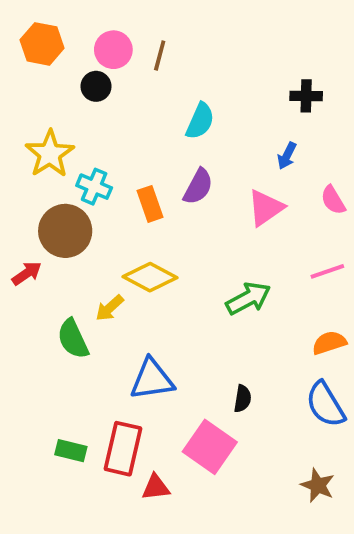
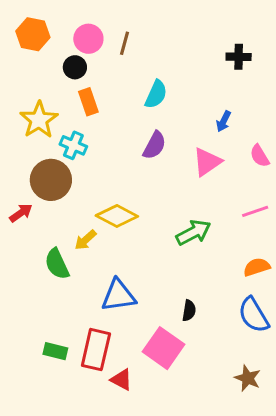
black cross: (306, 96) -> (239, 57), moved
orange rectangle: (150, 204) -> (88, 102), moved
red triangle: (156, 487) -> (121, 380), turned 35

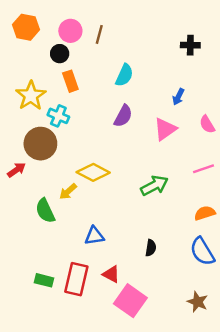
blue triangle: (118, 296) -> (94, 236), size x0.7
pink square: (164, 348) -> (130, 301), moved
red triangle: (121, 380) -> (111, 274), moved

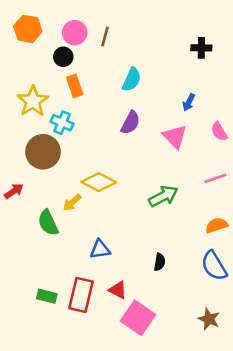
pink triangle: (165, 129) -> (175, 137), turned -40
red arrow: (16, 170) -> (14, 191), moved

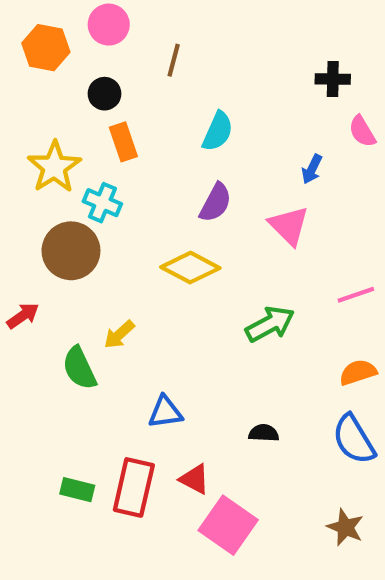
pink circle: (75, 33) -> (109, 25), moved
pink semicircle: (219, 132) -> (362, 131), moved
yellow diamond: (99, 182) -> (190, 268), moved
black semicircle: (160, 262) -> (264, 433), turned -96

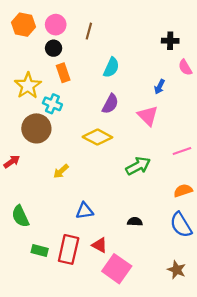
pink circle: (109, 25) -> (56, 25), moved
green semicircle: (79, 368) -> (20, 216), moved

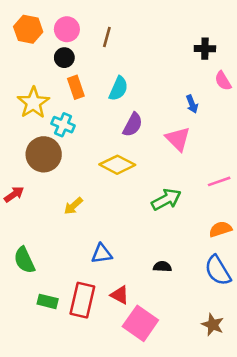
cyan semicircle: (111, 67) -> (118, 89), moved
blue arrow: (160, 87) -> (192, 104), turned -48

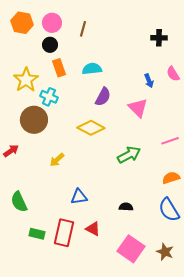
pink semicircle: (223, 81) -> (173, 74), moved
cyan semicircle: (118, 89) -> (92, 69), turned -120
pink square: (140, 323) -> (131, 249), moved

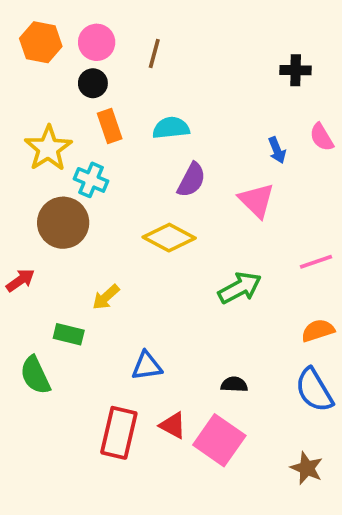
green rectangle: (37, 234) -> (69, 334), moved
pink square: (131, 249) -> (219, 440), moved

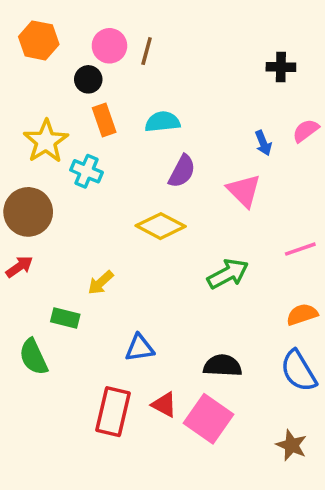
pink circle: (97, 42) -> (109, 46), moved
pink semicircle: (322, 137) -> (306, 131), turned 84
brown circle: (63, 223) -> (28, 212), moved
black semicircle: (234, 384) -> (223, 366), size x1.5

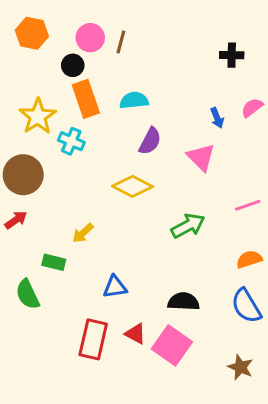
orange rectangle: (104, 120) -> (86, 99), size x1.4

